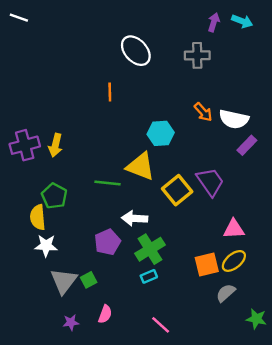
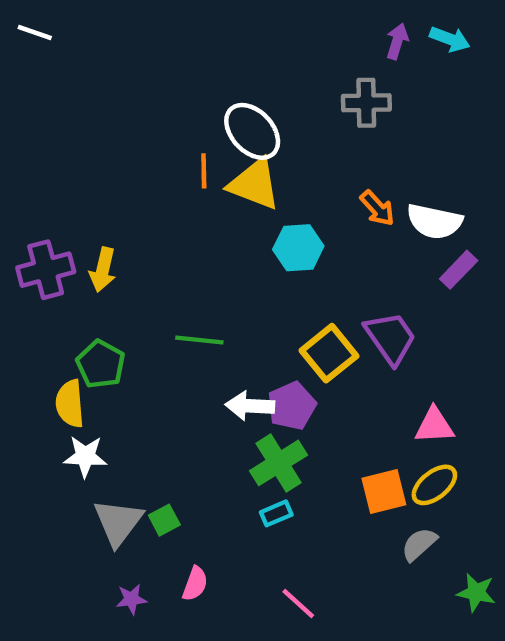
white ellipse: (136, 51) -> (252, 131), moved
yellow triangle: (141, 166) -> (254, 184), moved
purple pentagon: (107, 242) -> (292, 406), moved

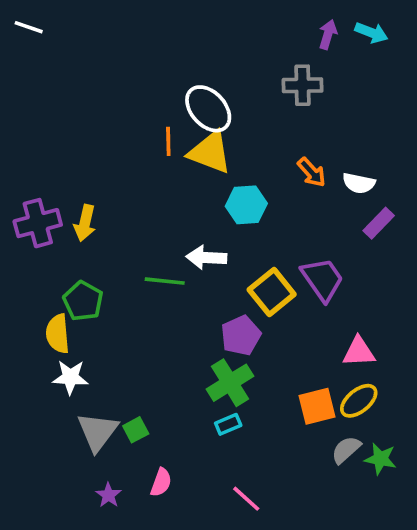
white semicircle: (434, 221) -> (359, 183), size x0.7
white arrow: (250, 406) -> (206, 258), moved
green star: (476, 593) -> (380, 459), moved
purple star: (131, 599) -> (108, 495), turned -30

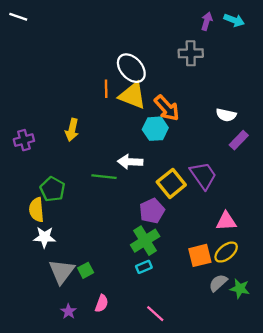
orange arrow: (312, 172) -> (167, 108), moved, size x1.4
purple cross: (38, 223) -> (24, 140), size x0.7
yellow arrow: (85, 223) -> (72, 130), moved

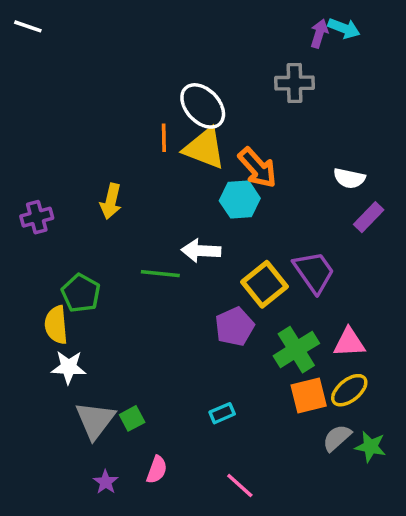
cyan arrow: (234, 20) -> (344, 28), moved
green cross: (145, 241) -> (296, 350), moved

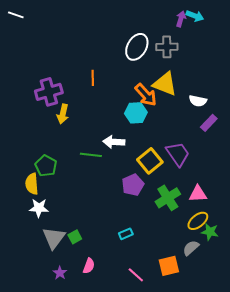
white ellipse: (203, 106) -> (137, 47), moved, turned 72
yellow triangle: (204, 148) -> (165, 84), moved
purple cross: (37, 217) -> (49, 92), moved, size x1.5
orange square: (309, 395) -> (169, 266), moved
green star: (370, 447) -> (210, 232), moved

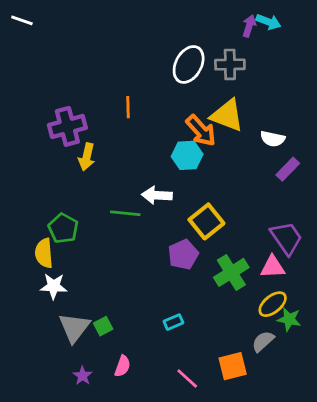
purple trapezoid: (178, 154) -> (286, 238), moved

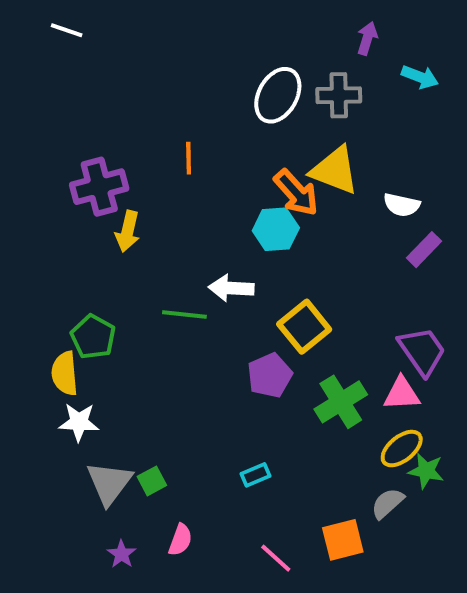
white line: (22, 20) -> (67, 30), moved
cyan arrow: (268, 22) -> (420, 77), moved

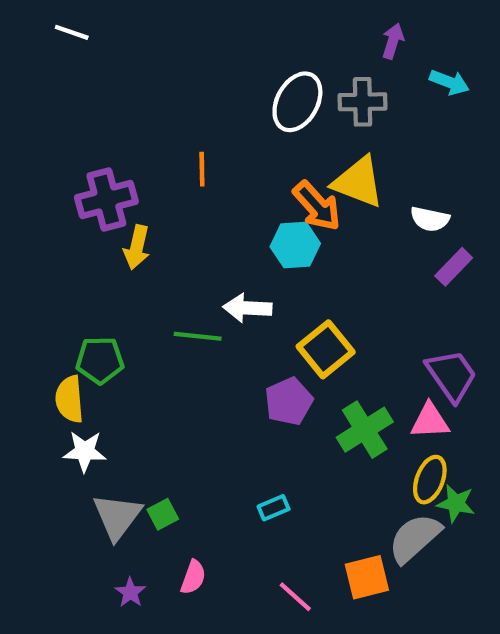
green pentagon: (93, 337) -> (100, 360), turned -30
yellow ellipse: (402, 449) -> (430, 480), turned -30
gray semicircle: (387, 503) -> (415, 538), size x1.5

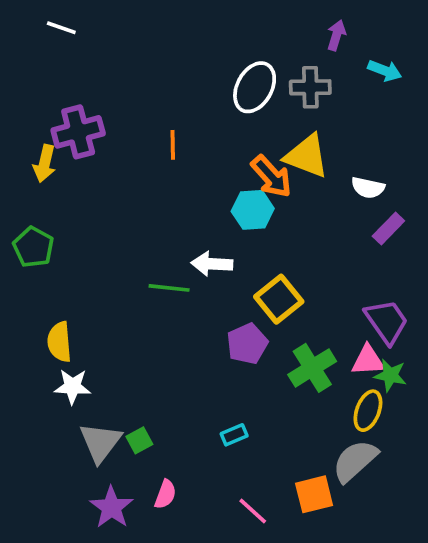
purple cross: (106, 199) -> (78, 132), moved
yellow arrow: (137, 247) -> (45, 163), moved
green pentagon: (100, 360) -> (33, 247), moved, turned 30
green star: (456, 503) -> (390, 375), moved
purple star: (130, 592) -> (111, 507), size x1.6

